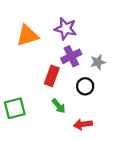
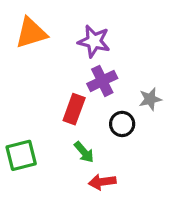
orange triangle: (27, 36) -> (31, 33), moved
gray star: (98, 62) -> (150, 99), moved
red arrow: (83, 124) -> (102, 182), moved

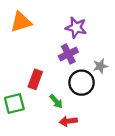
purple star: (94, 41) -> (76, 28), moved
red rectangle: (74, 109) -> (35, 79), moved
black circle: (122, 124) -> (82, 83), size x1.5

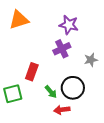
black circle: (82, 83) -> (73, 88), moved

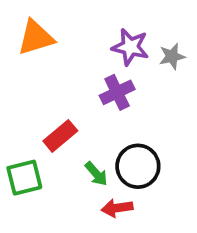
gray star: (91, 60) -> (172, 56), moved
red rectangle: (32, 72) -> (60, 136), turned 30

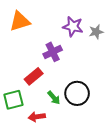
purple cross: (117, 92) -> (53, 52), moved
red arrow: (117, 208) -> (37, 117), moved

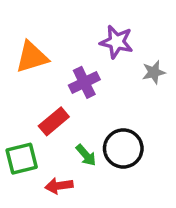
orange triangle: (20, 21) -> (32, 57), moved
gray star: (96, 32) -> (154, 72), moved

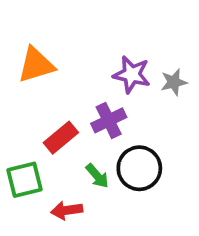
purple star: (116, 42) -> (132, 75), moved
purple cross: (84, 82) -> (109, 120), moved

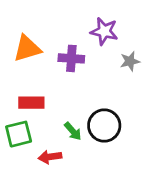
purple star: (132, 75) -> (104, 31), moved
purple cross: (109, 120) -> (71, 58), moved, turned 30
red rectangle: (61, 138) -> (31, 103), moved, turned 40

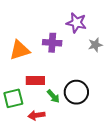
orange triangle: (27, 48) -> (20, 50), moved
red rectangle: (31, 103) -> (35, 81), moved

